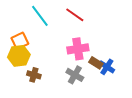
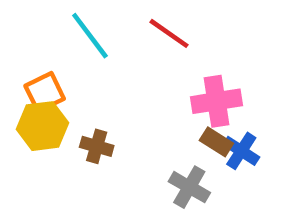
pink cross: (78, 49) -> (216, 101), moved
brown cross: (34, 75) -> (97, 146), moved
gray cross: (75, 75) -> (189, 187), moved

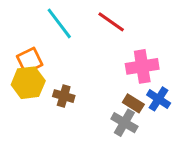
brown rectangle: (216, 142) -> (133, 103), moved

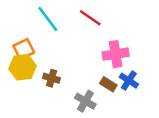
gray cross: (124, 123) -> (85, 101), moved

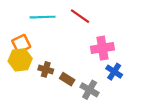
cyan line: (48, 19) -> (43, 17), turned -55
brown rectangle: (108, 84) -> (67, 79), moved
gray cross: (85, 101) -> (90, 90), moved

